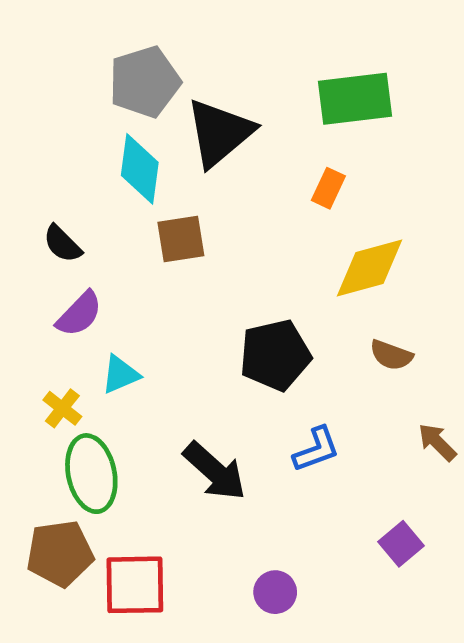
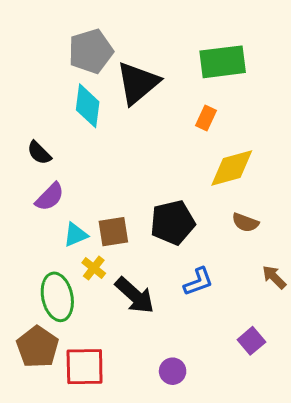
brown square: (181, 239) -> (113, 232), moved
yellow cross: (62, 408) -> (94, 268), moved
brown pentagon: (60, 553) -> (38, 347), turned -30

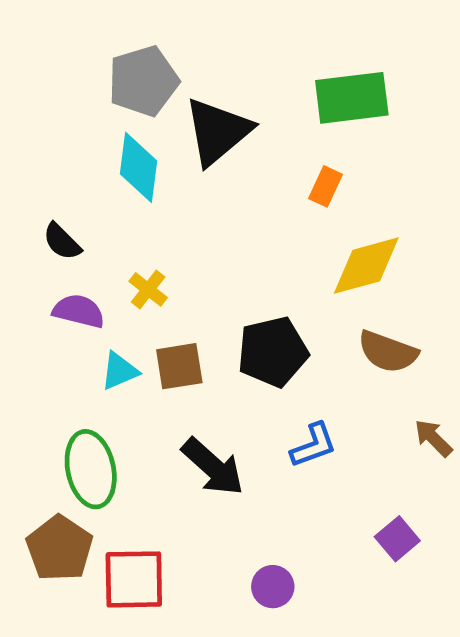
purple semicircle: (50, 197) -> (79, 311), turned -120
brown semicircle: (245, 223) -> (388, 352), size x1.4
yellow cross: (94, 268) -> (148, 289), moved

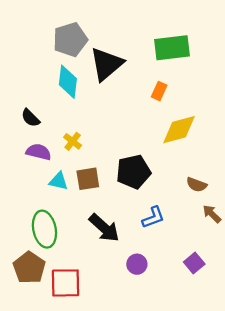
brown semicircle: (388, 352) -> (197, 185), moved, size x0.7
cyan triangle: (119, 371) -> (59, 181), turned 36
purple circle: (273, 587) -> (137, 264), moved

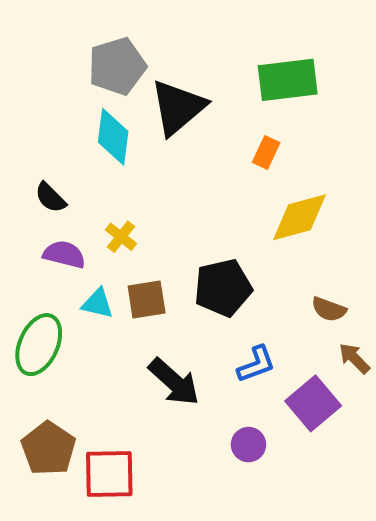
green ellipse: (44, 229) -> (39, 345), moved, turned 36
purple square: (194, 263) -> (313, 403), moved, size x1.5
purple circle: (137, 264) -> (248, 445), moved

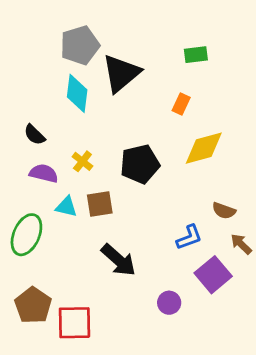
green rectangle: (288, 80) -> (196, 55), size x0.6
black pentagon: (223, 288) -> (140, 164), moved
blue L-shape: (256, 364) -> (189, 237), moved

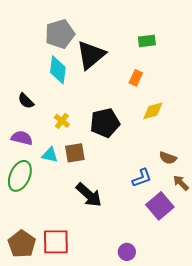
yellow diamond: (204, 148) -> (153, 111), size x0.7
purple semicircle: (44, 173) -> (22, 138), moved
purple circle: (169, 303) -> (127, 252), moved
brown pentagon: (33, 305) -> (22, 244), moved

